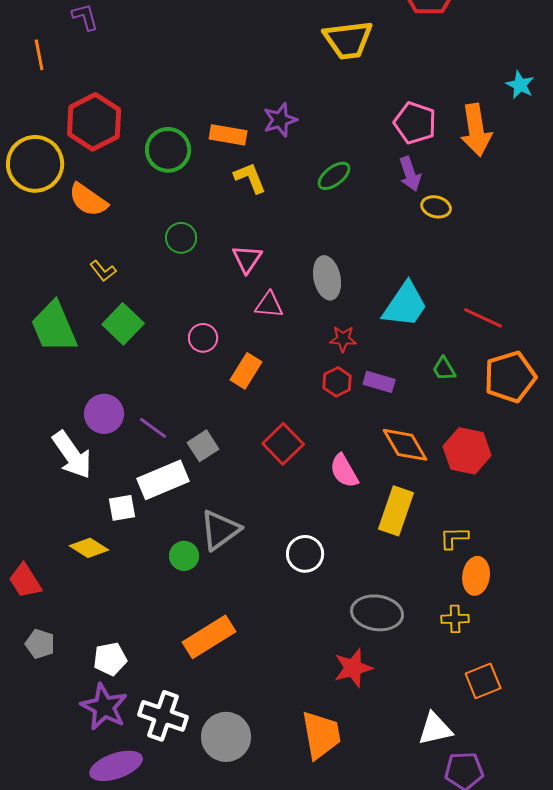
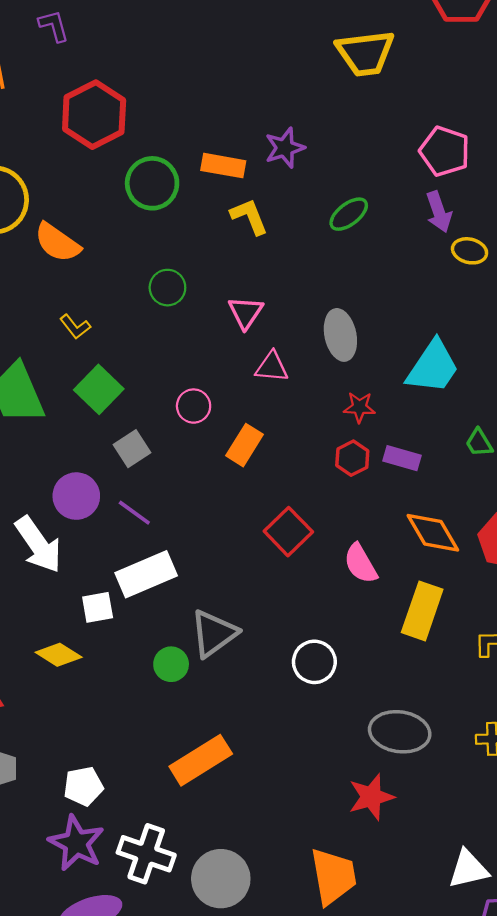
red hexagon: (94, 122) -> (94, 115), moved
gray square: (203, 446) -> (132, 449), moved

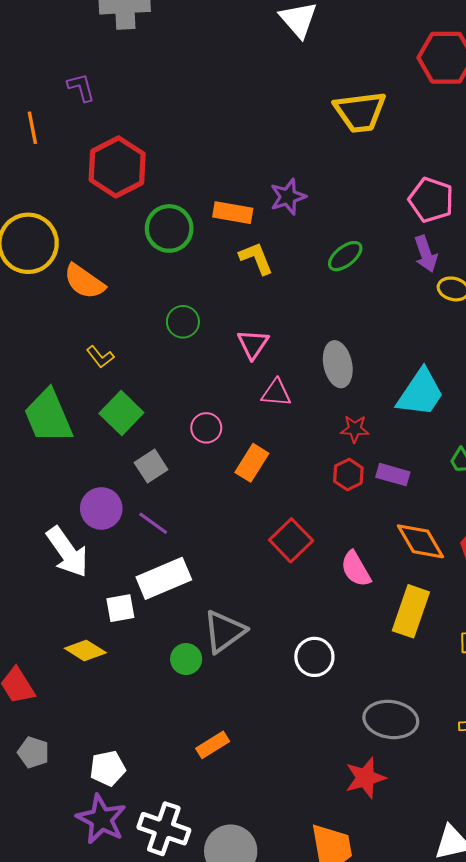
orange rectangle: (201, 760) -> (213, 745), size x0.6

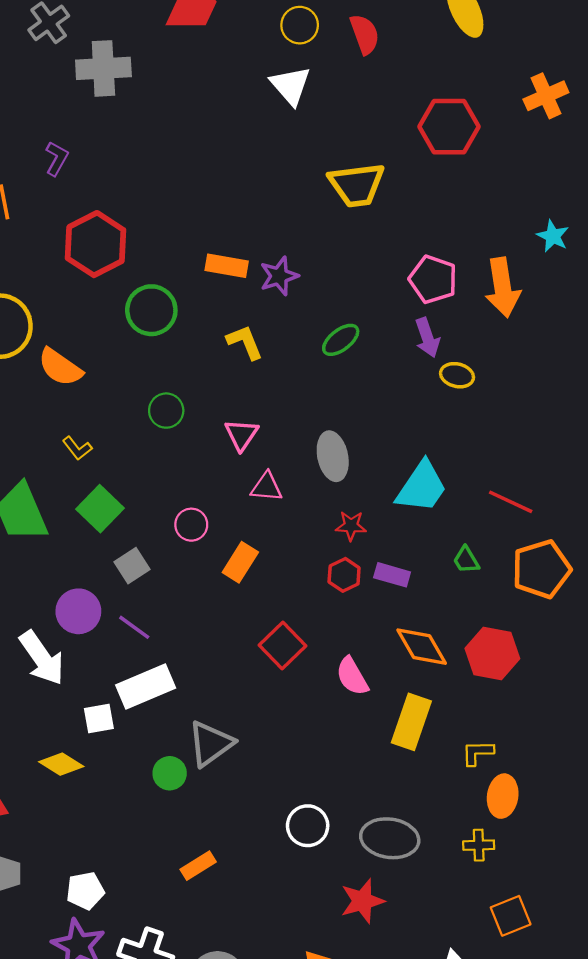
purple L-shape: (81, 87) -> (57, 159), turned 44
orange rectangle: (233, 213) -> (227, 266), moved
white circle: (314, 657) -> (308, 826), moved

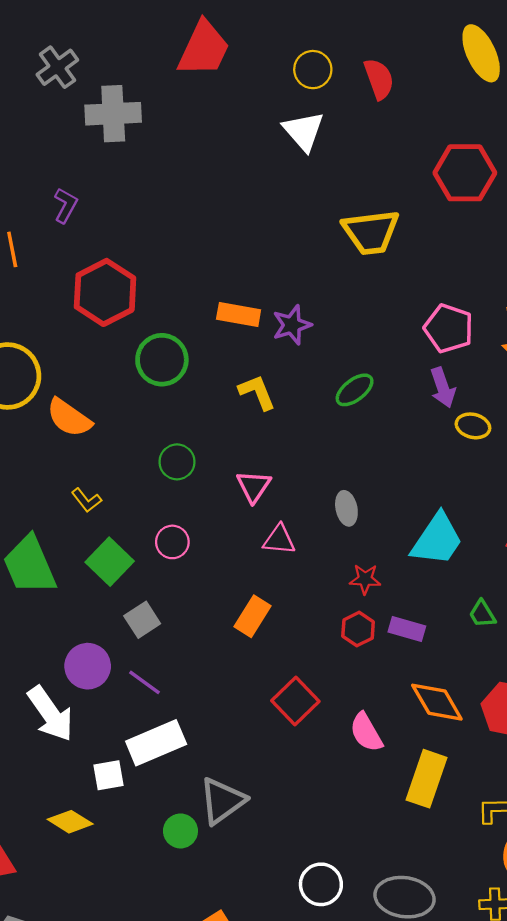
gray ellipse: (333, 456) -> (346, 508), size x0.7
pink circle: (191, 525) -> (172, 542), moved

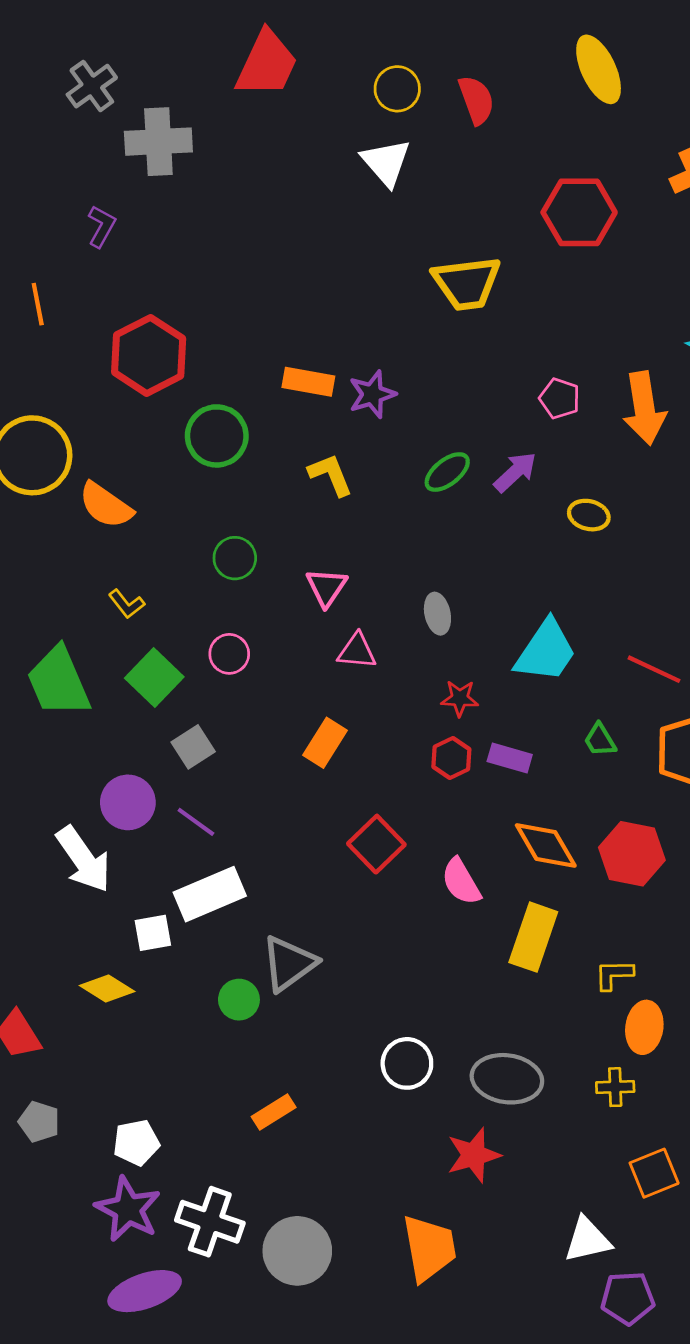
purple L-shape: (66, 205) -> (102, 226), moved
pink pentagon: (449, 328) -> (560, 398), size x0.7
purple arrow: (443, 388) -> (515, 472), moved, turned -114

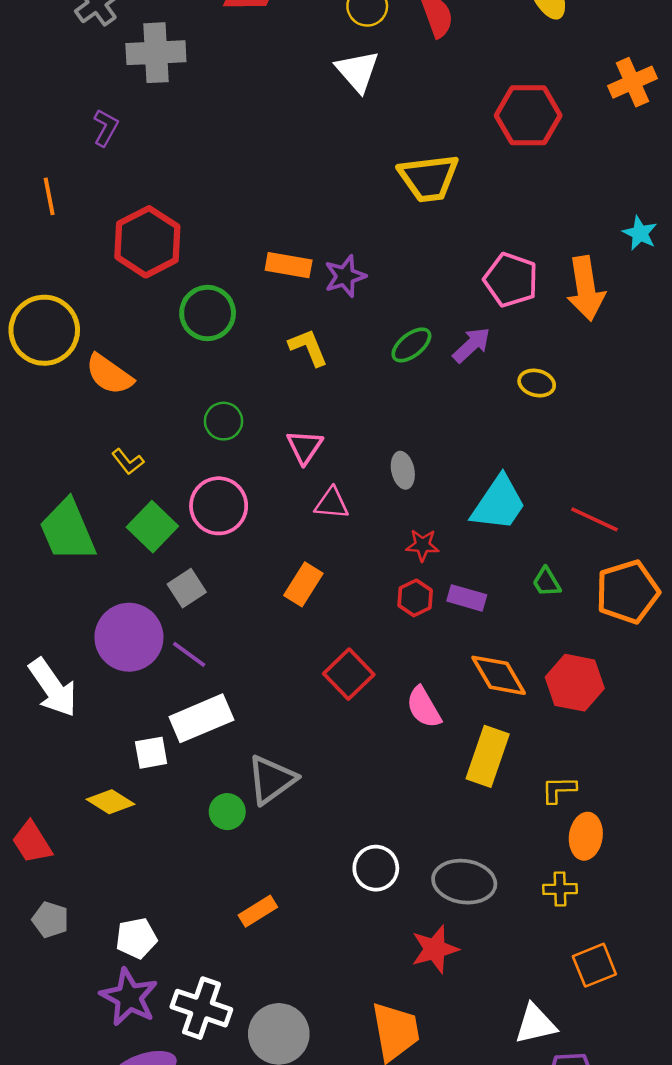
pink pentagon: (560, 398) -> (511, 280), size x1.5
pink circle: (229, 654) -> (219, 506), size x1.6
purple circle: (128, 802) -> (129, 637), size x1.4
white arrow: (83, 859) -> (53, 688), moved

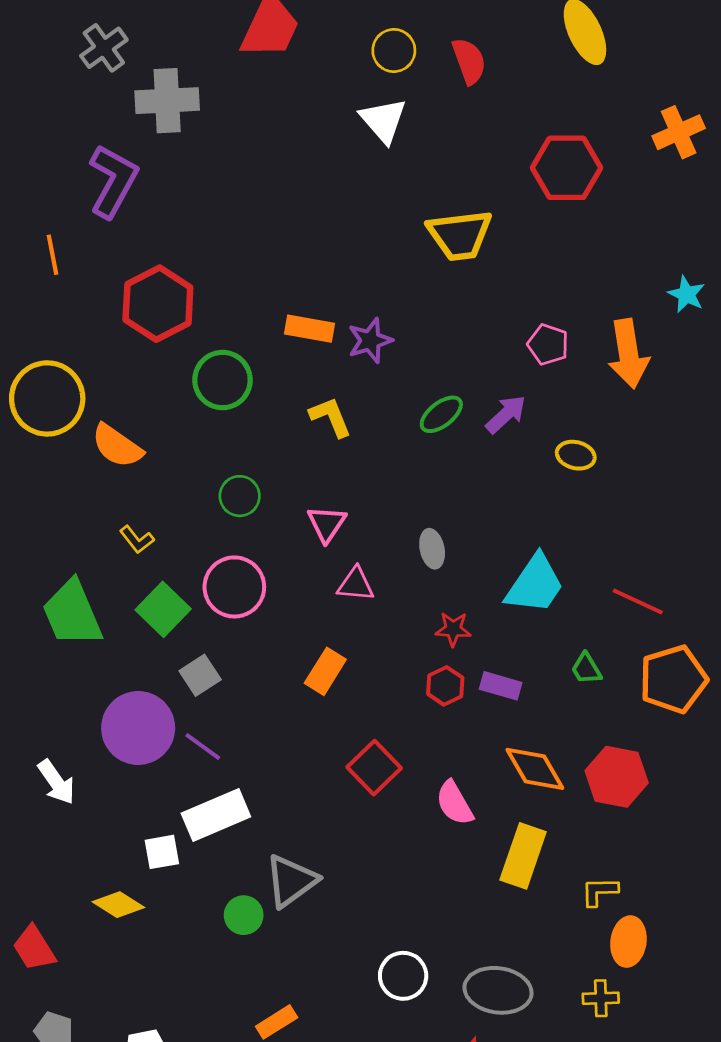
purple L-shape: (106, 128) -> (113, 181), size x1.8
pink pentagon: (511, 280) -> (548, 344), size x0.7
white arrow: (53, 688) -> (56, 782), size x0.7

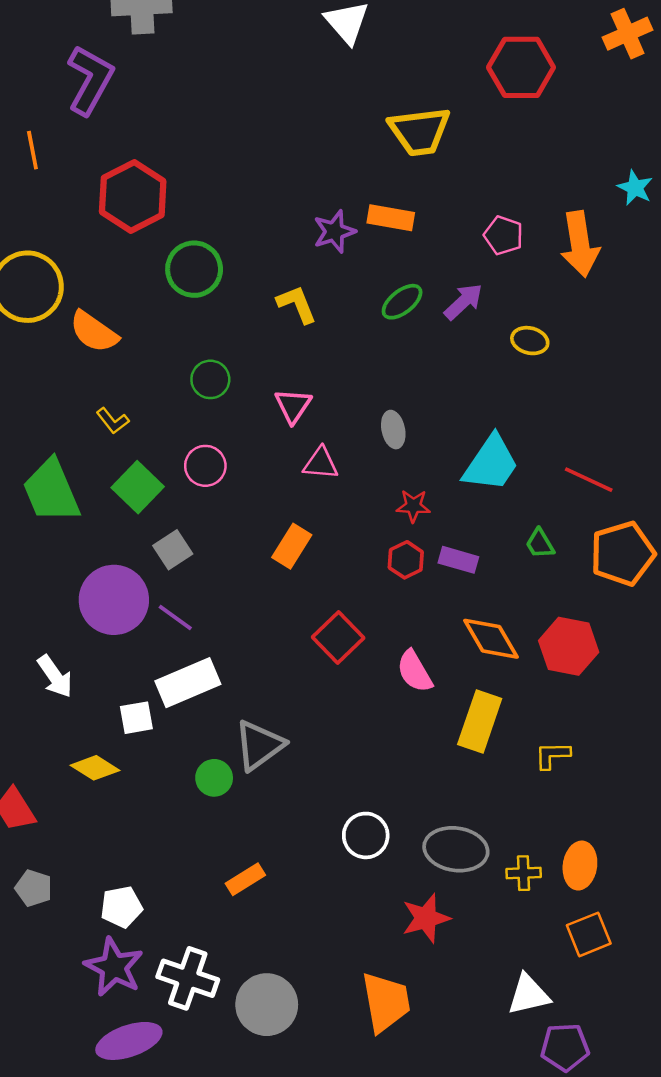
orange rectangle: (309, 329) -> (391, 218), moved
pink circle: (234, 587) -> (205, 466), size x0.7
white arrow: (56, 782) -> (55, 676), moved
orange ellipse: (628, 942) -> (580, 866), moved
yellow cross: (601, 998) -> (524, 873), moved

